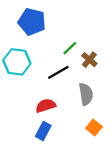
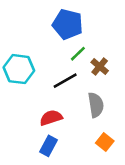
blue pentagon: (32, 22) -> (68, 24), moved

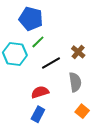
blue pentagon: (68, 24) -> (31, 19), moved
green line: (78, 54) -> (38, 42), moved

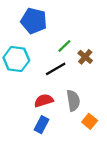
green line: (38, 42) -> (64, 46), moved
gray semicircle: (75, 82) -> (73, 101), moved

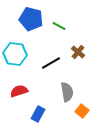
green line: (64, 46) -> (59, 26), moved, turned 72
red semicircle: (44, 101) -> (19, 91), moved

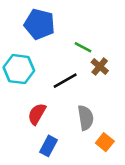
green line: (59, 26) -> (83, 47), moved
red semicircle: (19, 91) -> (37, 114), moved, turned -42

